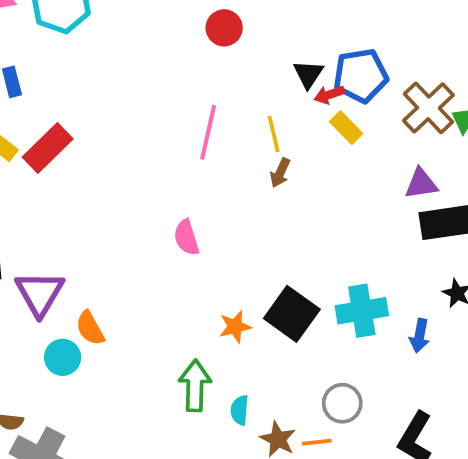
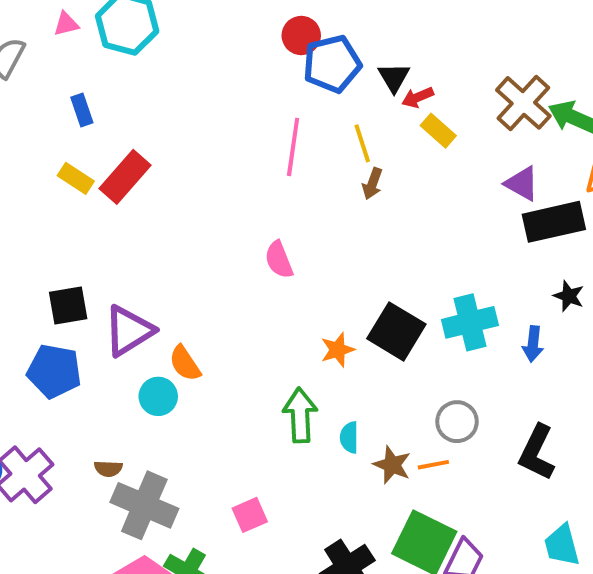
blue pentagon: (361, 76) -> (332, 64), moved
purple triangle: (421, 184) -> (522, 184), turned 42
purple triangle: (40, 293) -> (129, 331), turned 32

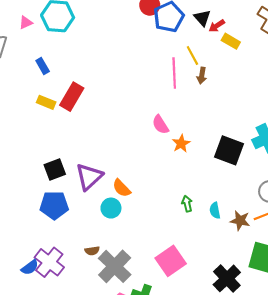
pink line: (293, 147) -> (174, 73), moved
orange star: (338, 350) -> (181, 144), moved
green arrow: (300, 415) -> (187, 204), size x0.6
gray cross: (144, 505) -> (115, 266), turned 32
pink square: (250, 515) -> (171, 261), size x1.6

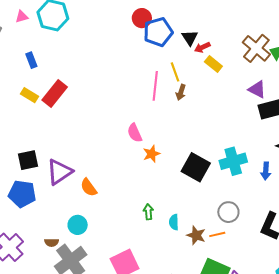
cyan circle: (111, 208) -> (78, 225), moved

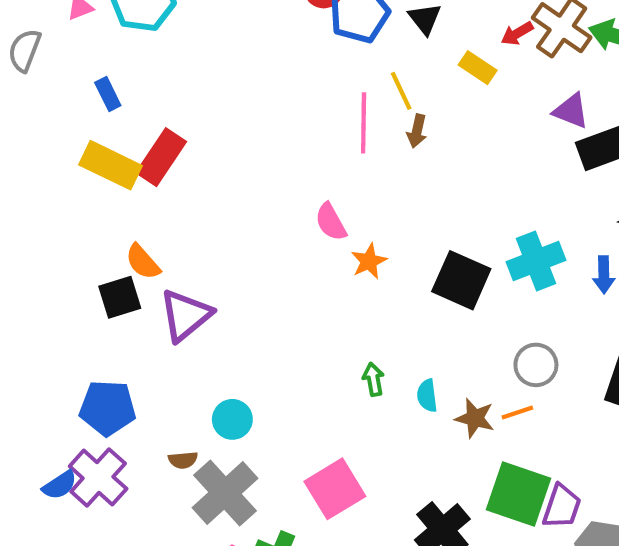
red arrow: (202, 47) -> (517, 33), moved
yellow rectangle: (30, 95) -> (111, 165), size x1.6
orange semicircle: (89, 187) -> (143, 262), moved
blue pentagon: (22, 194) -> (108, 408), moved

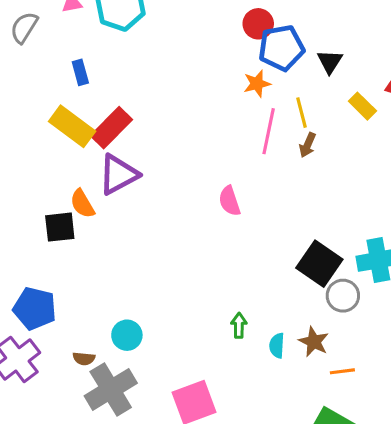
orange star: (369, 261) -> (257, 84), moved
purple triangle: (186, 315) -> (118, 174), moved
gray circle: (536, 365) -> (343, 296), moved
brown star: (475, 418) -> (314, 342), moved

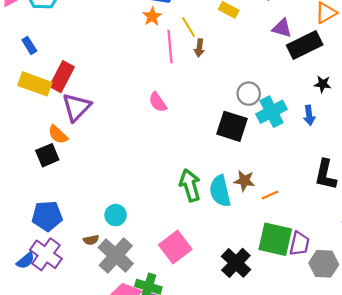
gray circle: (343, 296) -> (249, 94), moved
green arrow: (239, 325) -> (190, 185), size x1.8
cyan semicircle: (277, 345) -> (220, 191), size x1.8

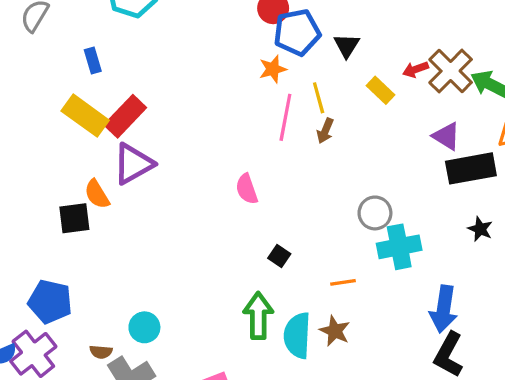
blue arrow: (309, 115) -> (444, 309), moved, size x1.6
black square: (232, 126) -> (279, 256), moved, size x0.5
orange line: (270, 195) -> (343, 282), moved

